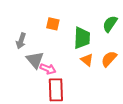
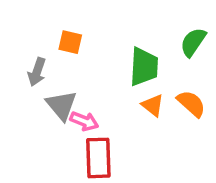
orange square: (53, 24) -> (70, 42), moved
orange semicircle: (109, 59) -> (191, 104), turned 90

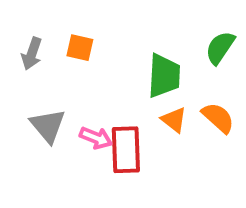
gray arrow: (37, 72) -> (32, 54), moved
gray triangle: (61, 105) -> (48, 126), moved
red rectangle: (98, 158) -> (126, 150), moved

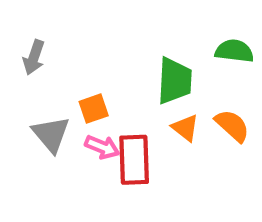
orange square: (80, 48) -> (94, 109), moved, turned -32
green semicircle: (220, 48) -> (234, 51), turned 63

